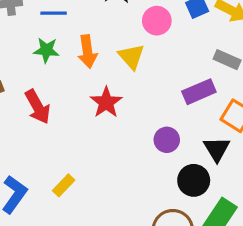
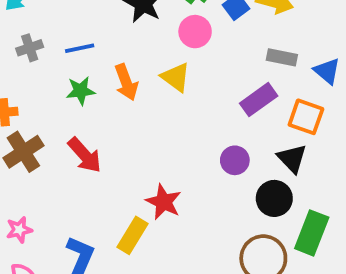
red star: (106, 102) -> (164, 202), moved
yellow rectangle: (64, 185) -> (132, 235), size x1.4

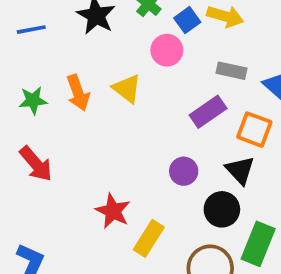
pink circle: (195, 32) -> (167, 50), moved
blue line: (80, 48) -> (31, 30), moved
yellow rectangle: (132, 235) -> (149, 238), moved

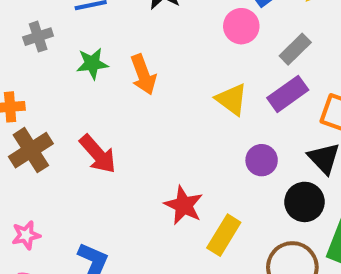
gray rectangle: (231, 71) -> (295, 49), moved, turned -56
yellow triangle: (127, 89) -> (232, 99), moved
green star: (33, 100) -> (92, 64), moved

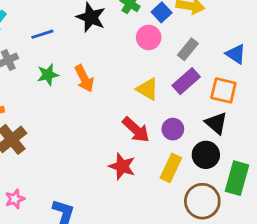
red arrow: (98, 154) -> (136, 130), moved
yellow rectangle: (224, 235) -> (171, 168), moved

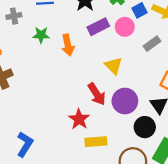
purple rectangle: (186, 81) -> (98, 27), moved
purple circle: (173, 129) -> (125, 101), size x1.5
yellow rectangle: (171, 168) -> (96, 142), moved, turned 45

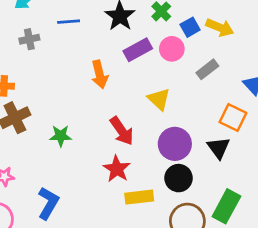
green star: (41, 35) -> (61, 136), moved
red arrow: (97, 94) -> (122, 131), moved
black circle: (145, 127) -> (179, 178), moved

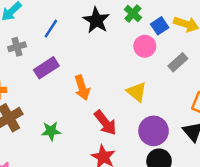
blue line: (69, 22) -> (51, 29), turned -48
purple rectangle: (138, 50) -> (46, 68), moved
orange arrow: (100, 74) -> (82, 88), moved

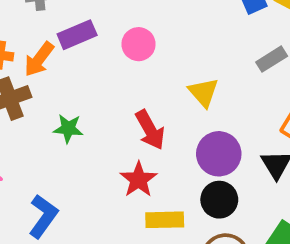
pink circle: (145, 46) -> (139, 44), moved
orange arrow: (82, 88) -> (39, 59), moved, turned 45

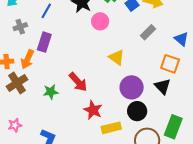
purple rectangle: (77, 35) -> (44, 42), turned -36
pink circle: (139, 44) -> (100, 21), moved
red arrow: (150, 130) -> (78, 82), moved

